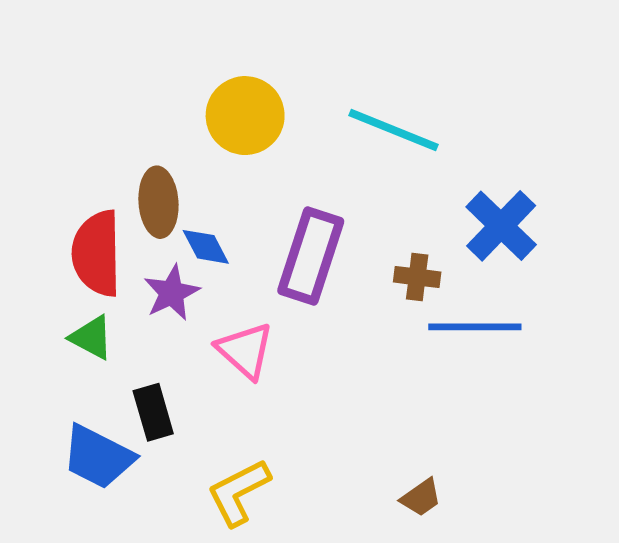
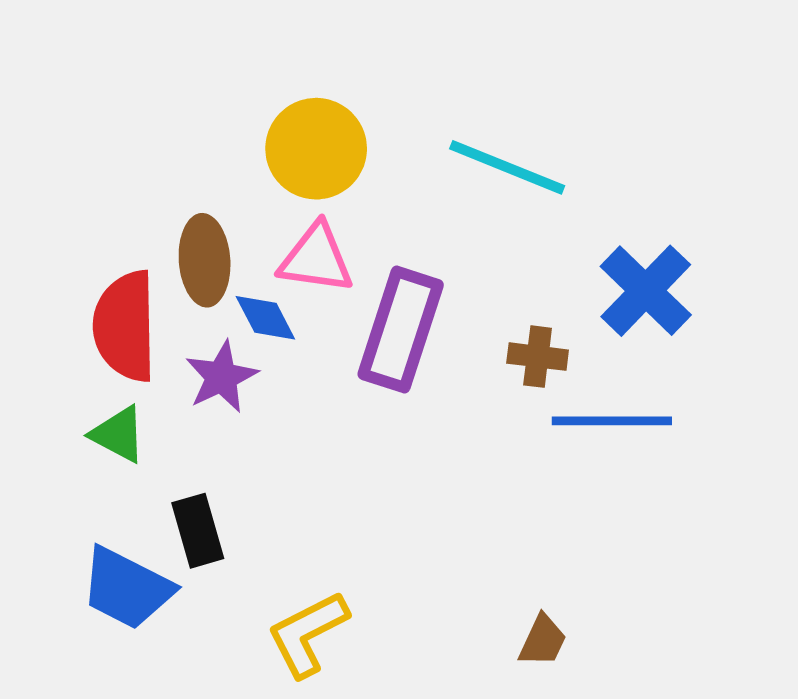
pink triangle: (245, 351) -> (316, 259), moved, turned -34
brown trapezoid: (421, 498) -> (543, 641), turned -30

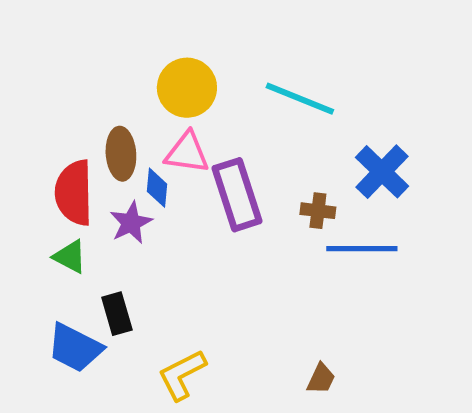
blue diamond: (265, 318) -> (157, 188), turned 33
purple rectangle: (401, 330) -> (237, 195), turned -36

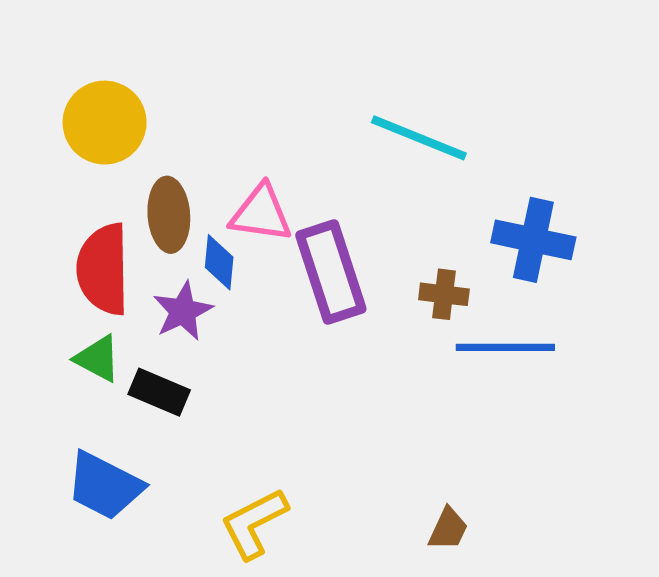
yellow circle: (187, 88) -> (105, 123), moved
blue cross: (382, 172) -> (533, 240), turned -32
black rectangle: (117, 314) -> (159, 392), moved, turned -51

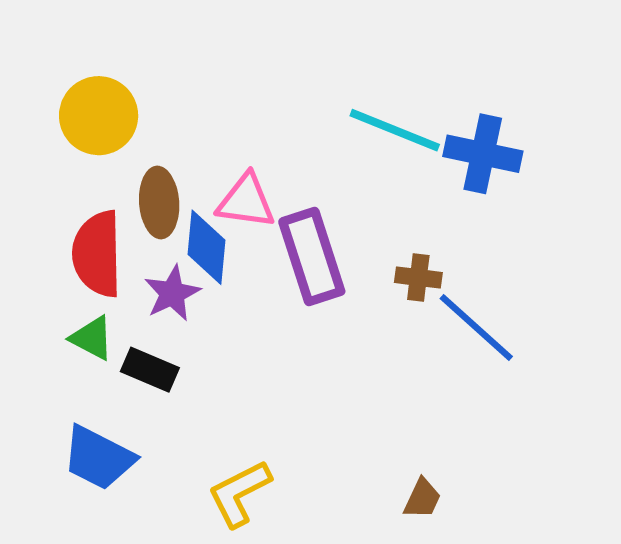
blue cross: (533, 240) -> (483, 154), moved
blue diamond: (219, 262) -> (206, 247), size x1.4
blue line: (505, 347) -> (476, 328), turned 42

